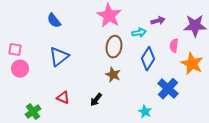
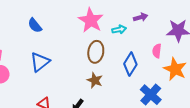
purple arrow: (158, 21) -> (141, 17), moved
cyan arrow: (139, 33) -> (119, 29), moved

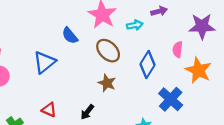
blue semicircle: (35, 25) -> (70, 36), moved
brown ellipse: (96, 52) -> (108, 51), turned -55

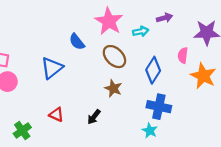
blue cross: (171, 99) -> (159, 107), moved, turned -30

